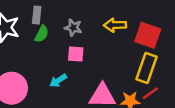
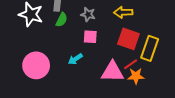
red square: (148, 35) -> (128, 39), moved
red line: (150, 93) -> (131, 64), moved

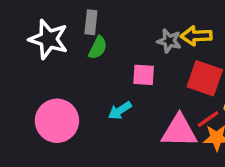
gray star: (88, 14) -> (169, 41), moved

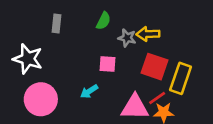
gray rectangle: (91, 22) -> (56, 24), moved
white star: (48, 39) -> (28, 59), moved
green semicircle: (98, 48) -> (103, 21), moved

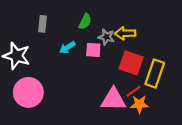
pink square: (107, 64) -> (93, 50), moved
cyan arrow: (89, 91) -> (67, 48), moved

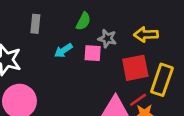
yellow arrow: (125, 33) -> (146, 35), moved
red square: (131, 63) -> (135, 68), turned -30

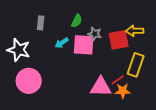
yellow arrow: (146, 35) -> (135, 31), moved
pink square: (93, 53) -> (84, 45), size x1.6
red square: (135, 68) -> (119, 40), moved

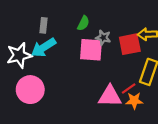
cyan arrow: (62, 43) -> (43, 48), moved, size x1.6
white star: (19, 50) -> (19, 55), turned -30

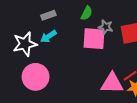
gray rectangle: (43, 25) -> (48, 15), turned 64
cyan arrow: (43, 48) -> (48, 36), size x0.7

